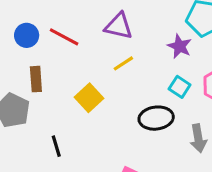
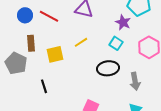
yellow line: (123, 63) -> (81, 42), moved
cyan square: (180, 87) -> (116, 43), moved
yellow square: (89, 98) -> (55, 54), moved, turned 30

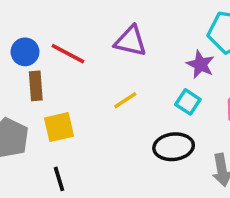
brown rectangle: (31, 43) -> (36, 86), moved
yellow square: (55, 54) -> (59, 127), moved

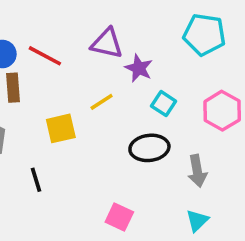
purple star: (200, 64) -> (139, 68), moved
yellow square: (59, 127) -> (61, 128), moved

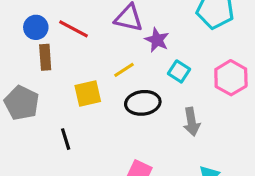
black ellipse: (149, 148) -> (143, 103), moved
gray arrow: (197, 171) -> (192, 122), moved

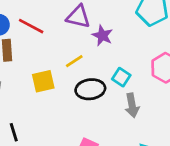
cyan square: (179, 71) -> (121, 77), moved
black line: (66, 139) -> (14, 132), moved

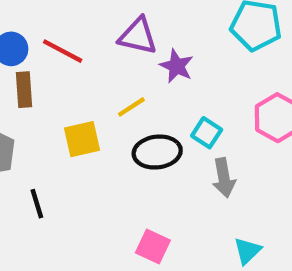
black line: (14, 132) -> (37, 204), moved

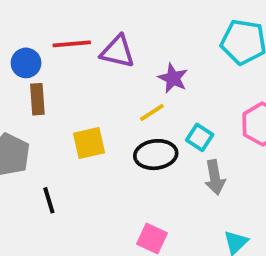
purple triangle: (138, 36) -> (118, 52), moved
red line: (63, 51) -> (72, 44), moved, turned -33
yellow line: (131, 107) -> (152, 113), moved

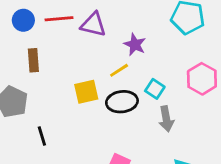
blue circle: (26, 63) -> (23, 20), moved
yellow square: (89, 143) -> (86, 92), moved

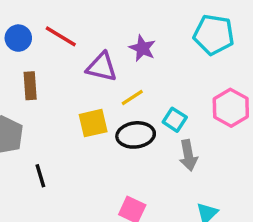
red line: (59, 19) -> (61, 36), turned 36
purple triangle: (93, 25) -> (102, 67), moved
purple star: (135, 45) -> (142, 48), moved

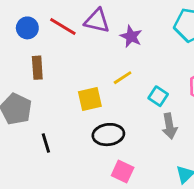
purple triangle: (102, 67) -> (97, 21), moved
black ellipse: (136, 135) -> (108, 135), moved

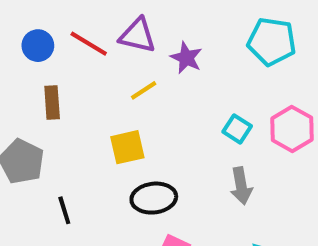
yellow line: (123, 78) -> (144, 90), moved
cyan square: (158, 96) -> (237, 129), moved

